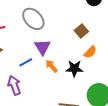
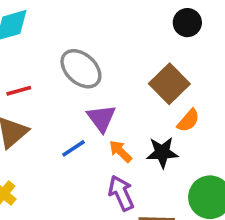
brown square: (81, 31) -> (169, 84), size x1.5
purple arrow: (14, 85) -> (121, 193), moved

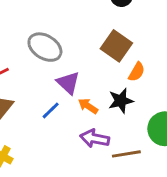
purple arrow: (121, 193) -> (95, 139), turned -44

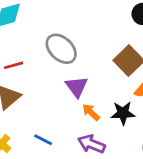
blue line: (51, 110) -> (43, 140), moved, turned 60

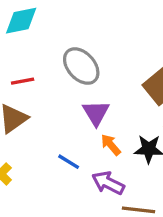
blue line: (43, 140) -> (69, 162), moved

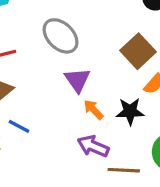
blue line: (69, 162) -> (19, 126), moved

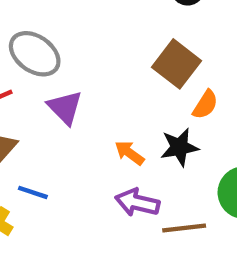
gray ellipse: (61, 36) -> (35, 54), moved
purple triangle: (77, 80) -> (65, 107), moved

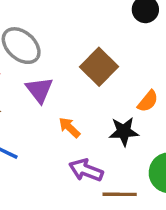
brown square: (176, 64) -> (99, 67), moved
orange arrow: (129, 153) -> (69, 128), moved

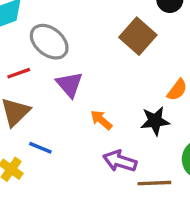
brown square: (99, 67) -> (138, 36), moved

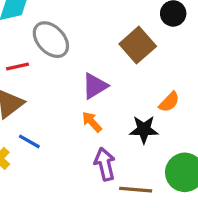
purple triangle: (70, 84) -> (95, 86), moved, turned 32
purple arrow: (120, 161) -> (105, 164), turned 52

